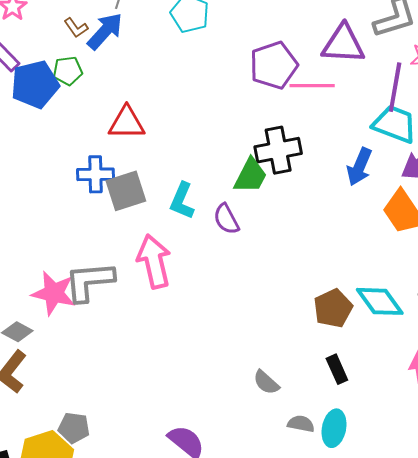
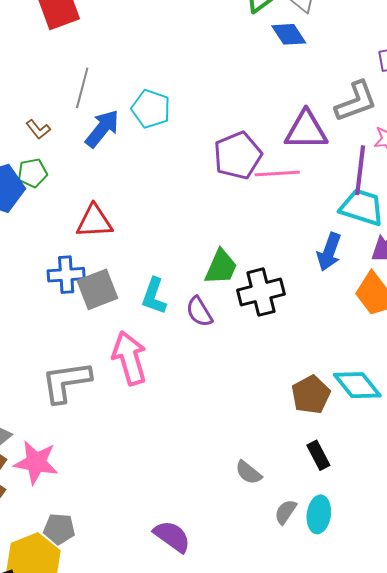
blue arrow: (105, 31) -> (102, 129), moved
black cross: (278, 150) -> (261, 292), moved
pink star: (54, 293) -> (36, 462), moved
gray semicircle: (301, 424) -> (286, 512), turned -64

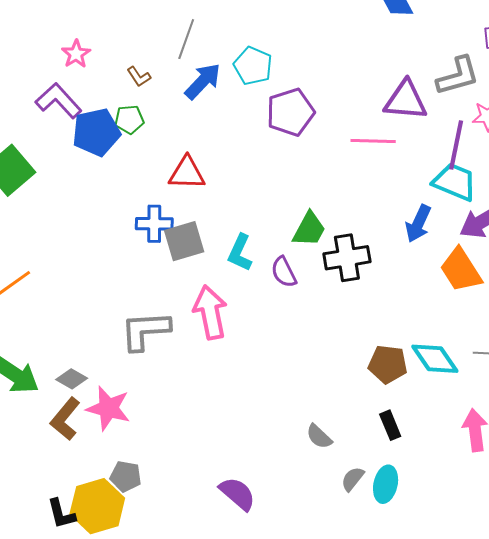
purple pentagon: (238, 155) -> (290, 112), moved
brown pentagon: (311, 395) -> (388, 364), turned 30

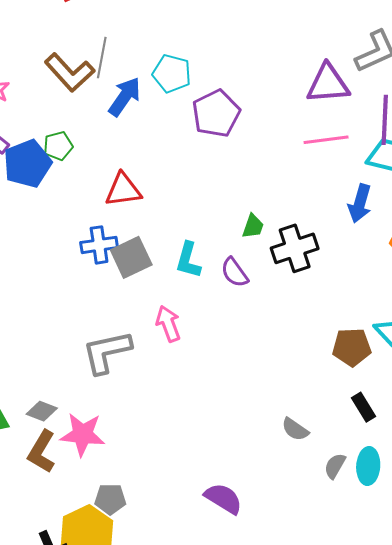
brown L-shape: (139, 77) -> (70, 72), moved, size x2.0
pink line: (373, 141) -> (326, 140), moved
green trapezoid: (309, 229) -> (253, 226), size x0.7
pink arrow: (210, 312) -> (168, 324), size x0.7

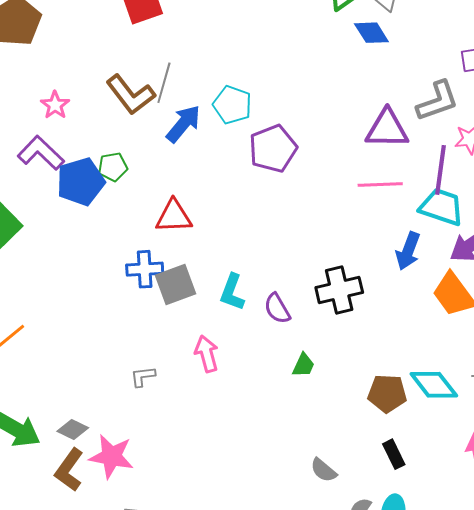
green trapezoid: (253, 226) -> (303, 365), moved
gray L-shape: (107, 352) -> (143, 376), size x0.5

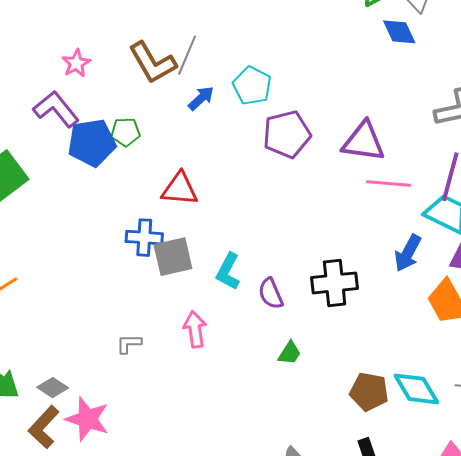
blue arrow: (183, 124) -> (201, 98), size x0.7
purple triangle: (387, 129) -> (363, 142), moved

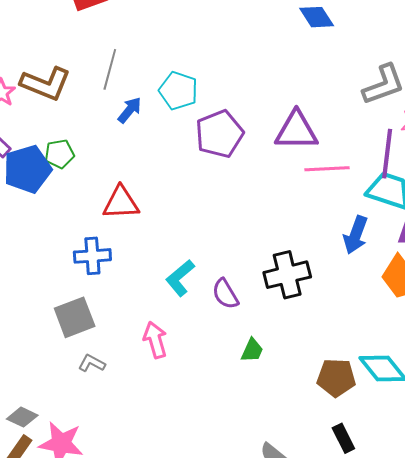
brown L-shape: (152, 63) -> (46, 84), moved, turned -30
gray square: (173, 257) -> (75, 317), moved
cyan L-shape: (228, 271) -> (180, 278), turned 30
gray L-shape: (129, 344) -> (92, 363), turned 36

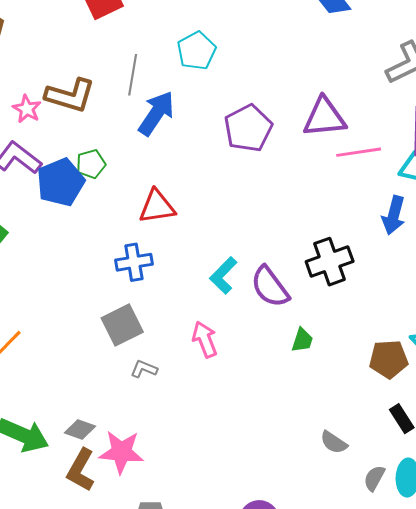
cyan pentagon: (178, 91) -> (197, 51), moved, turned 30
blue arrow: (130, 110) -> (156, 113), size x1.6
purple semicircle: (225, 294) -> (270, 287), size x1.4

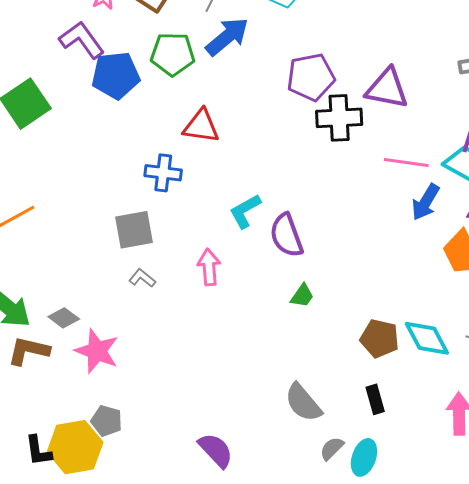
pink line: (359, 152) -> (406, 162), moved
green pentagon: (91, 164) -> (173, 54), moved, size x1.5
black cross: (330, 262) -> (339, 118), moved
gray semicircle: (334, 442) -> (303, 403), size x1.5
brown L-shape: (81, 470) -> (28, 351), moved, turned 57

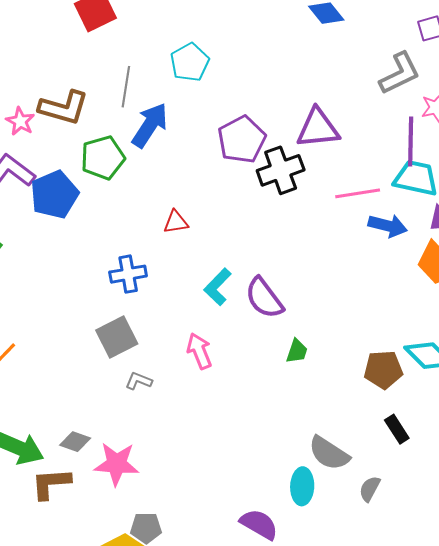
red triangle: (201, 126) -> (176, 222), moved, size x0.7
blue arrow: (426, 202) -> (388, 226), turned -90
cyan ellipse: (364, 457) -> (302, 486), moved

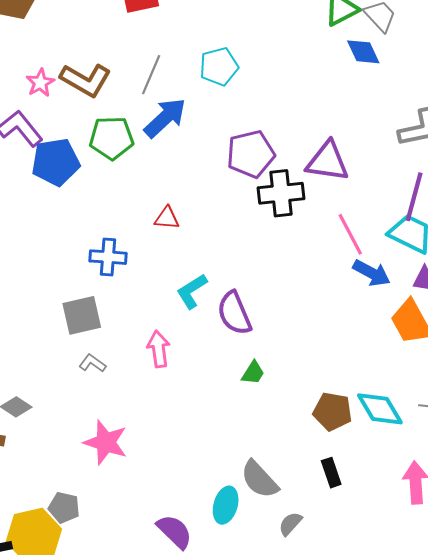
pink line: (358, 193) -> (350, 234), turned 57
pink star: (117, 464) -> (106, 442), moved

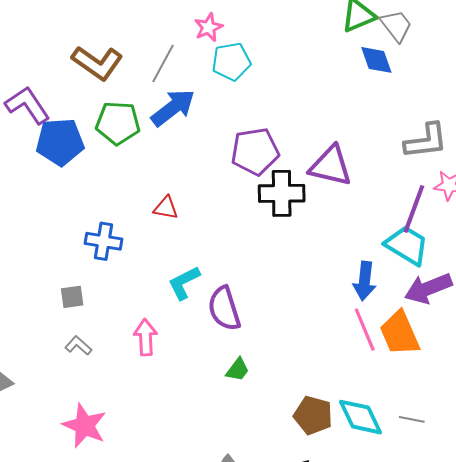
pink star: (40, 83) -> (208, 27), moved
pink line: (350, 234) -> (365, 330), moved
blue arrow: (372, 273) -> (365, 281), turned 63
gray square: (82, 315) -> (72, 297), size x0.6

